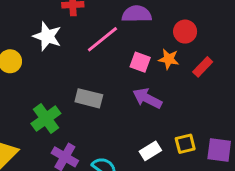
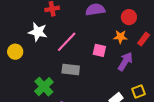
pink line: (102, 39) -> (67, 42), moved
pink square: (140, 62) -> (99, 50), moved
purple arrow: (147, 98) -> (125, 61), moved, turned 102

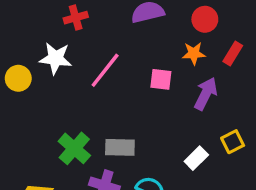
yellow circle: (15, 52) -> (18, 78), moved
gray rectangle: (71, 70) -> (120, 147), moved

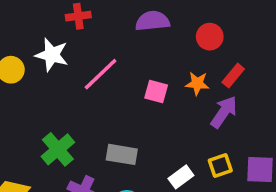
orange star: (194, 53) -> (197, 83), moved
purple arrow: (206, 94) -> (224, 112), moved
gray rectangle: (120, 147) -> (122, 154), moved

